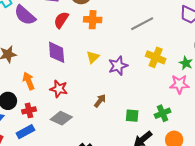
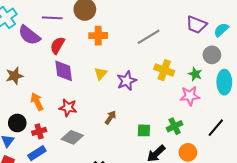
red semicircle: (61, 20) -> (57, 45), moved

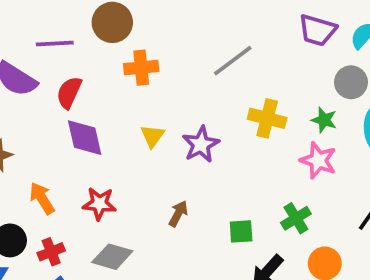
pink star: (190, 96) -> (318, 160), turned 30

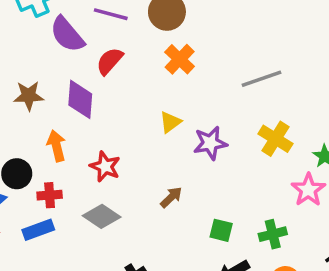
orange cross: (141, 68) -> (180, 59), turned 32
purple diamond: (85, 138) -> (80, 99), moved

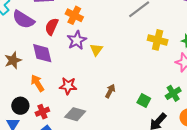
orange cross: (180, 59) -> (74, 15), moved
purple star: (210, 143) -> (77, 40), moved
green square: (221, 230) -> (144, 100), turned 32

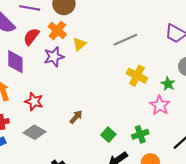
yellow triangle: (96, 50) -> (79, 44), moved

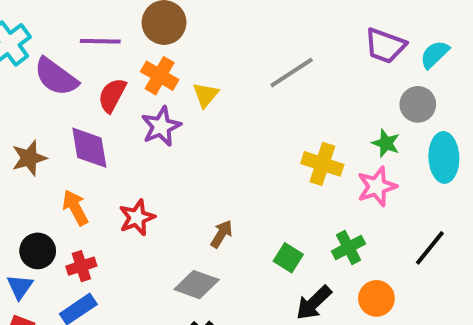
yellow cross: (137, 76) -> (322, 164), moved
red star: (34, 102) -> (137, 218), turned -30
pink star: (160, 105) -> (377, 187), turned 30
gray diamond: (34, 132) -> (197, 285), moved

